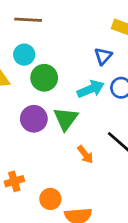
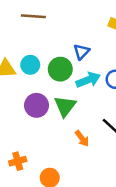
cyan circle: (24, 55) -> (30, 65), moved
blue triangle: (103, 56) -> (81, 52), moved
green circle: (44, 78) -> (60, 69), moved

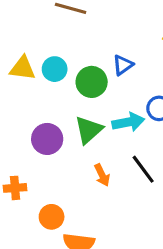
cyan arrow: (88, 80) -> (128, 122), moved
purple circle: (36, 105) -> (47, 139), moved

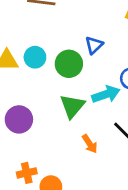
purple circle: (47, 139) -> (19, 119), moved
orange cross: (15, 188) -> (27, 173), moved

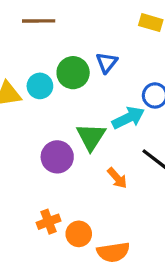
green circle: (69, 64) -> (73, 73), moved
purple circle: (19, 119) -> (57, 157), moved

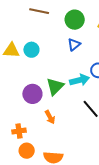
green circle: (73, 73) -> (75, 20), moved
orange arrow: (117, 178) -> (50, 117), moved
orange circle: (79, 234) -> (27, 151), moved

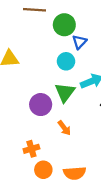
green circle: (75, 20) -> (64, 25), moved
cyan circle: (31, 50) -> (66, 61), moved

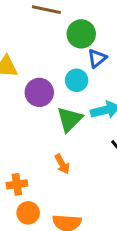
purple circle: (41, 105) -> (39, 92), moved

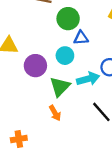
blue triangle: (97, 58) -> (81, 38), turned 35
orange arrow: (62, 164) -> (55, 113), moved

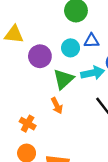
blue triangle: (81, 38) -> (92, 41), moved
orange cross: (19, 139) -> (28, 124), moved, turned 35

